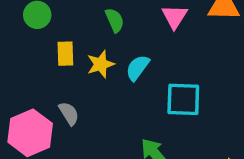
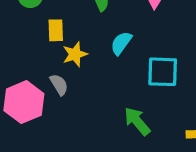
yellow star: (101, 64) -> (75, 54), moved

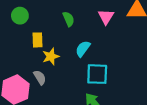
cyan square: (163, 72) -> (97, 74), moved

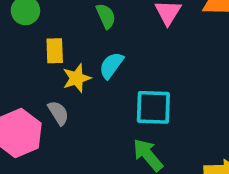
cyan semicircle: (83, 49) -> (111, 65), moved

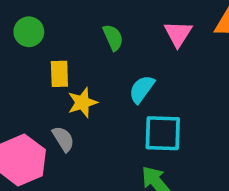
cyan semicircle: (111, 65) -> (142, 89), moved

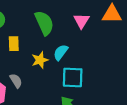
green semicircle: (113, 38) -> (44, 23), size x1.6
yellow star: (82, 103) -> (40, 60), moved

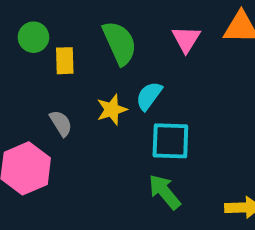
yellow rectangle: (14, 44) -> (65, 61), moved
gray semicircle: (16, 81) -> (61, 123), moved

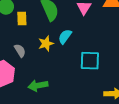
cyan square: (170, 141) -> (90, 61), moved
green arrow: (165, 192) -> (38, 86), moved, turned -60

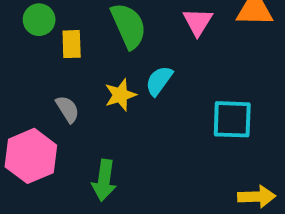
cyan square: (90, 61) -> (232, 119), moved
green arrow: (38, 86) -> (104, 180), turned -72

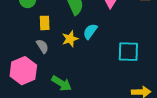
yellow rectangle: (72, 44) -> (45, 23), moved
green arrow: (104, 180) -> (62, 83), turned -66

